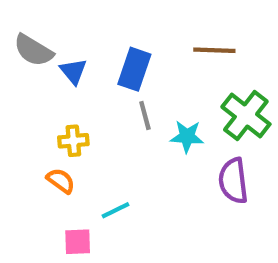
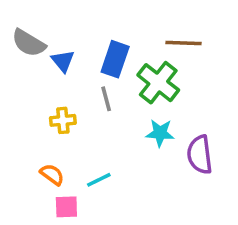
gray line: (145, 116) -> (106, 99), moved
green cross: (246, 116) -> (158, 83), moved
cyan star: (187, 137) -> (160, 133), moved
orange semicircle: (61, 181) -> (52, 174), moved

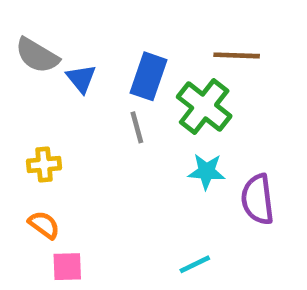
yellow cross: (63, 120) -> (44, 164), moved
orange semicircle: (52, 174) -> (44, 225), moved
cyan line: (99, 180) -> (195, 264), moved
pink square: (66, 207) -> (67, 267), moved

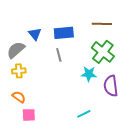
gray semicircle: (37, 55) -> (16, 50), moved, turned 108
blue rectangle: (148, 76) -> (64, 33), turned 66
green cross: (204, 106) -> (103, 52), moved

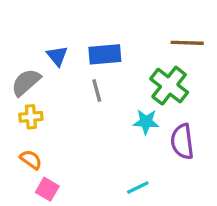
brown line: (102, 24) -> (187, 43), moved
pink square: (29, 115) -> (47, 189), turned 32

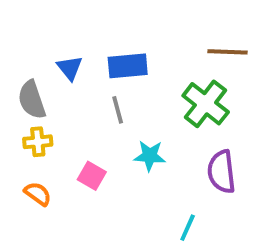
gray semicircle: (26, 82) -> (32, 100), turned -68
cyan star: (146, 122) -> (150, 156), moved
cyan line: (138, 188) -> (188, 228), moved, turned -40
pink square: (47, 189) -> (92, 176), moved

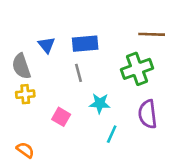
green cross: (206, 104) -> (137, 69), turned 32
orange semicircle: (38, 194) -> (25, 150), moved
cyan line: (188, 228) -> (112, 134), moved

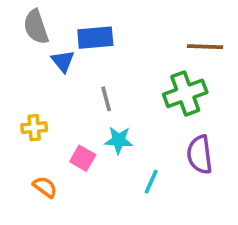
blue rectangle: (85, 44) -> (95, 38), moved
gray semicircle: (21, 66) -> (36, 27), moved
cyan star: (100, 103) -> (119, 140), moved
orange semicircle: (25, 150) -> (45, 187), moved

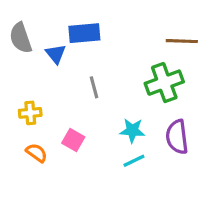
gray semicircle: (36, 27) -> (21, 38), moved
cyan star: (119, 140) -> (132, 130), moved
cyan line: (151, 182) -> (134, 161), turned 40
orange semicircle: (45, 187) -> (37, 153), moved

